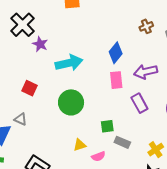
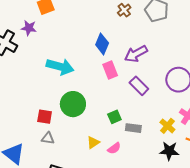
purple star: (40, 44) -> (29, 28), moved
cyan arrow: (69, 63) -> (60, 67), turned 44
red square: (29, 88) -> (45, 117), moved
gray triangle: (20, 119) -> (48, 138), moved

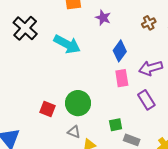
purple star: (29, 28) -> (103, 18), moved
cyan arrow: (60, 67) -> (67, 44), moved
gray triangle: (48, 138) -> (74, 132), moved

